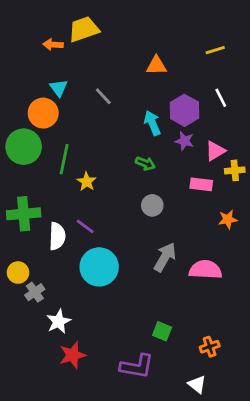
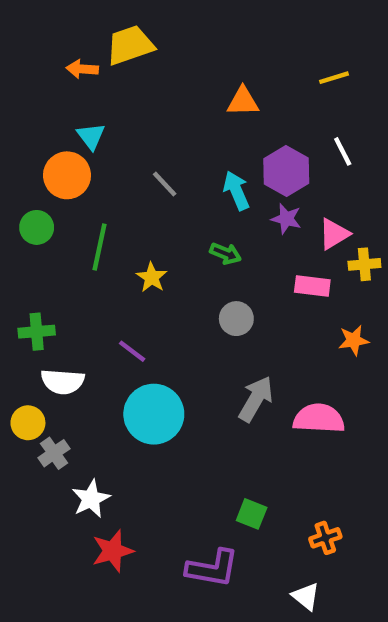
gray line: (103, 96) -> (165, 184), moved
green circle: (24, 147) -> (37, 227), size x0.6
yellow star: (87, 182) -> (152, 277), moved
green cross: (24, 214) -> (37, 332), size x0.7
white semicircle: (57, 236) -> (63, 382), moved, turned 92

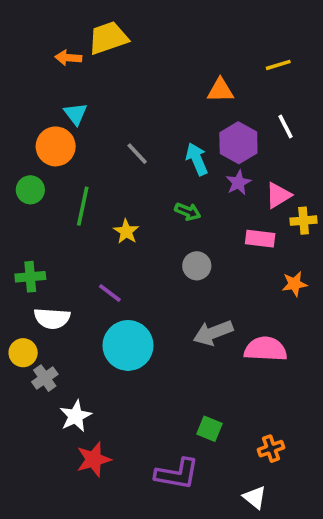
orange triangle: (243, 102) -> (220, 90), moved
purple star: (286, 219) -> (238, 183), turned 30
gray arrow: (256, 399) -> (213, 333), turned -141

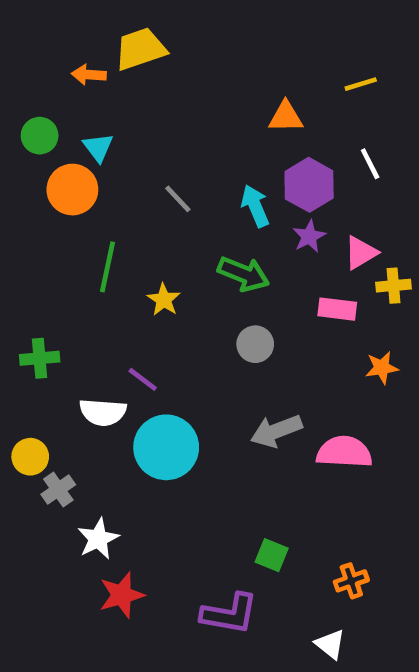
green circle: (30, 190) -> (40, 136), moved
green arrow: (188, 212) -> (243, 274), size x1.5
white semicircle: (52, 318) -> (103, 412), moved

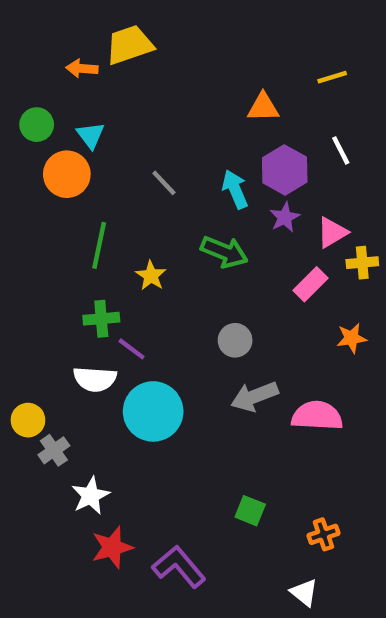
pink rectangle: (337, 309) -> (311, 284), turned -52
gray circle: (255, 344) -> (235, 340), moved
green cross: (40, 358) -> (101, 319), moved
purple L-shape: (229, 614) -> (179, 567), moved, turned -140

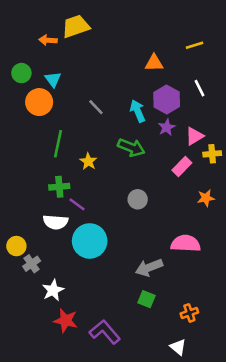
gray arrow: (254, 396) -> (149, 268), moved
red star: (112, 547) -> (66, 321), turned 30

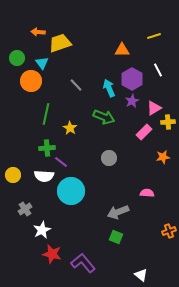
yellow trapezoid: (76, 26) -> (60, 43), moved
pink semicircle: (186, 244) -> (147, 193), size x0.6
yellow circle: (16, 246) -> (13, 175), moved
orange cross: (189, 313) -> (169, 231), moved

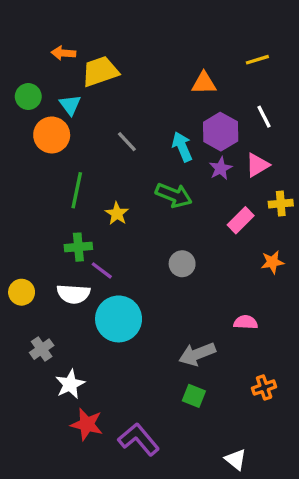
pink triangle: (154, 108) -> (257, 165), moved
orange cross: (169, 231) -> (264, 387), moved

